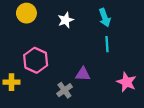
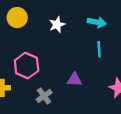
cyan arrow: (105, 18) -> (97, 22), turned -60
gray cross: (64, 90) -> (44, 96), moved

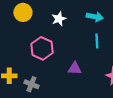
pink hexagon: (27, 66) -> (42, 48), moved
gray cross: (44, 96) -> (31, 84), moved, turned -32

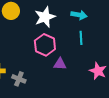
white star: (59, 19) -> (45, 17), size x1.5
pink hexagon: (42, 48) -> (45, 45), moved

